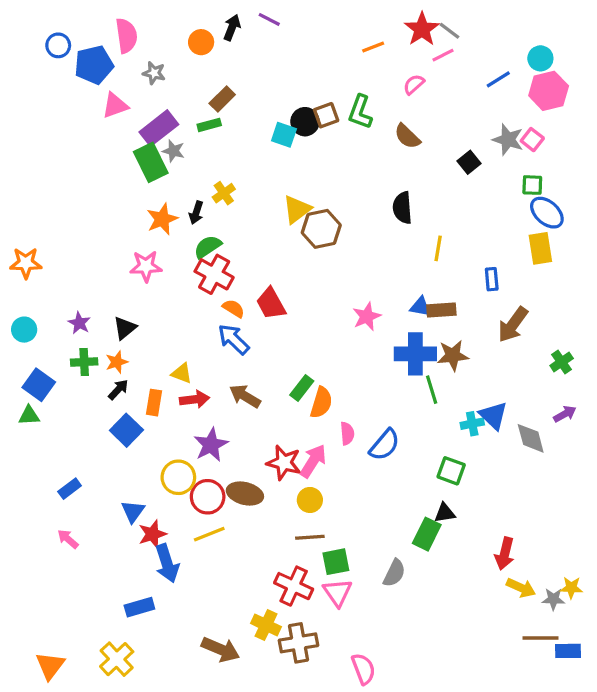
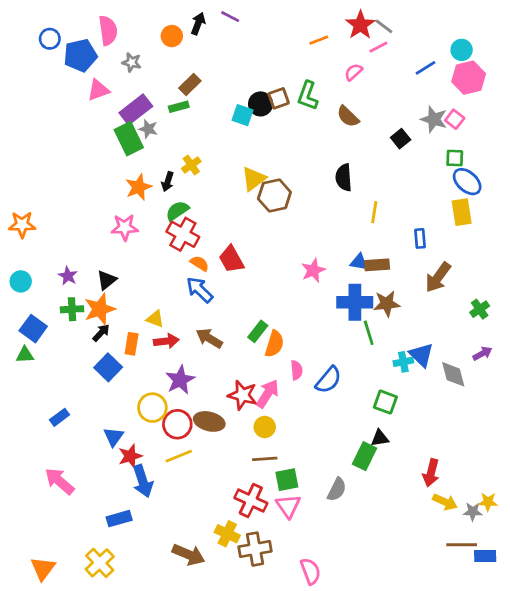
orange star: (117, 362) -> (100, 309), size x1.6
pink arrow: (68, 539) -> (60, 481), moved, size x1.6

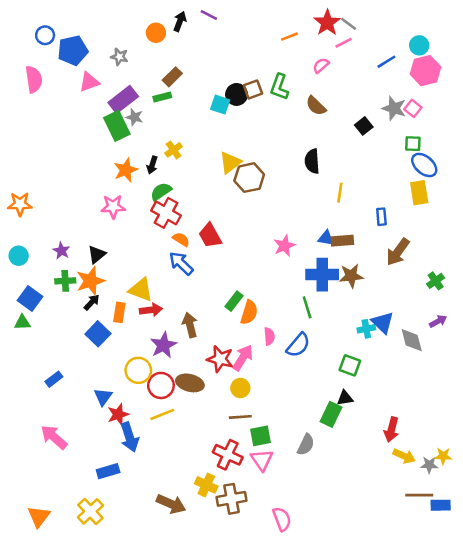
pink semicircle: (108, 30) -> (34, 79), moved
yellow triangle: (155, 319) -> (141, 290), size x1.5
green line: (369, 333) -> (307, 307), moved
brown arrow: (209, 338) -> (190, 325), moved, turned 45

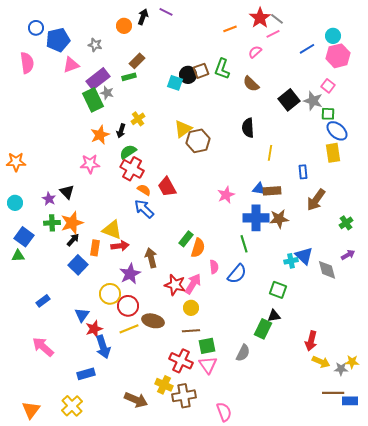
gray star: (394, 108) -> (313, 101), moved
black square: (364, 126) -> (289, 100), size x1.5
black triangle: (97, 254) -> (67, 192), moved, turned -35
brown ellipse: (190, 383) -> (153, 321), moved

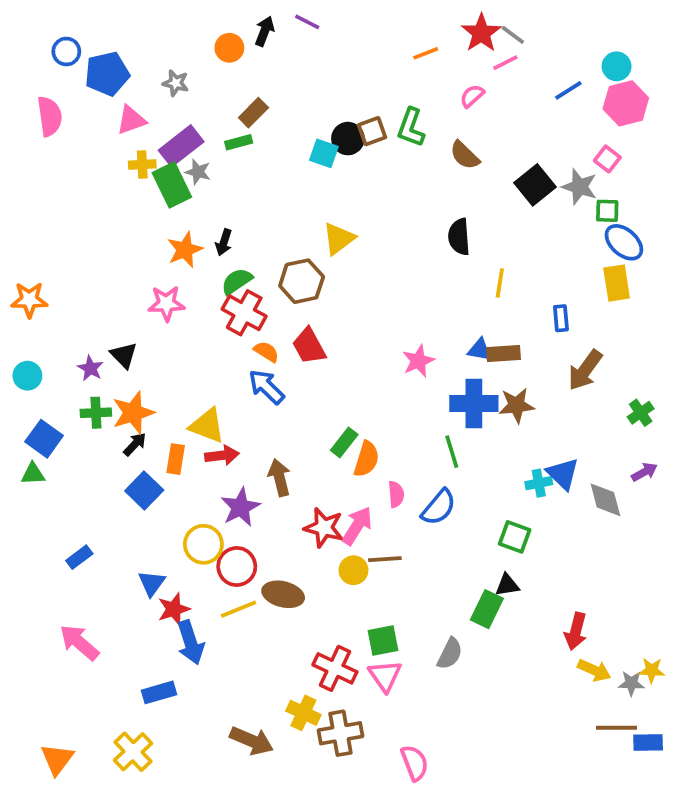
yellow cross: (138, 119) -> (142, 165), moved, turned 32
brown hexagon: (198, 141) -> (302, 281), moved
brown line: (191, 331) -> (385, 559), moved

